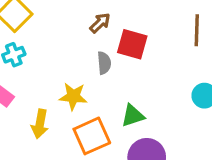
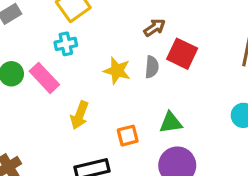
yellow star: (73, 96) -> (117, 71), moved
orange square: (92, 136) -> (128, 136), size x0.6

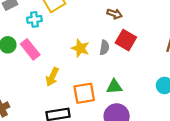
brown arrow: (155, 28) -> (114, 14), moved, turned 48
cyan cross: (66, 44) -> (34, 19), moved
orange square: (128, 136) -> (84, 93), size x1.5

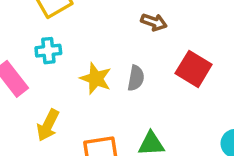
cyan cross: (34, 19) -> (48, 51), moved
red square: (126, 40) -> (194, 69), moved

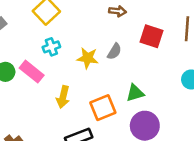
gray semicircle: (136, 78) -> (114, 51), turned 35

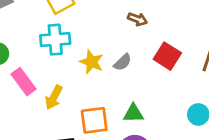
cyan cross: (51, 47) -> (55, 40), size x1.5
pink rectangle: (32, 72) -> (24, 82), moved

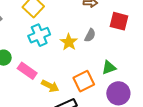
yellow star: (91, 62) -> (69, 42), turned 30
yellow arrow: (54, 97) -> (50, 86), moved, turned -72

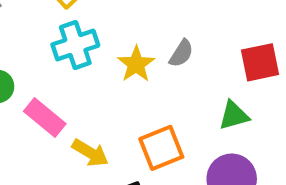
red square: (119, 21) -> (260, 62), moved, turned -30
green triangle: (109, 68) -> (234, 115), moved

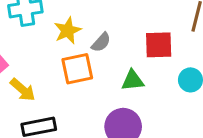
gray semicircle: (181, 53) -> (101, 42), moved
orange square: (161, 148) -> (77, 69), moved

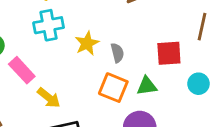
gray semicircle: (101, 42) -> (117, 53), turned -54
orange square: (77, 69) -> (113, 88), moved, turned 36

